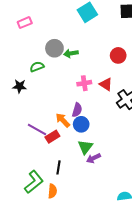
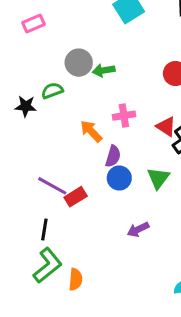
red triangle: (106, 84) -> (166, 127), moved
black star: (20, 86) -> (26, 106), moved
orange arrow: (63, 120) -> (91, 131), moved
green triangle: (85, 147) -> (158, 178), moved
black line: (59, 167) -> (44, 230), moved

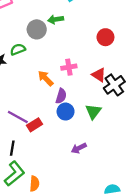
green arrow: (104, 70) -> (56, 19), moved

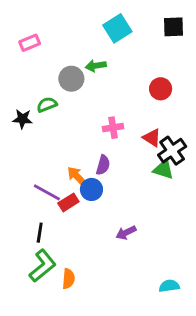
orange arrow: (46, 78) -> (77, 177), moved
blue circle: (66, 112) -> (91, 189), moved
green triangle: (93, 112) -> (163, 169), moved, turned -49

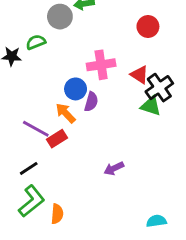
pink cross: (113, 128) -> (101, 65), size x1.4
blue circle: (91, 189) -> (76, 89), moved
black line: (40, 233) -> (29, 168), turned 48

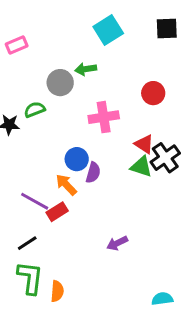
pink cross: (101, 65) -> (104, 117), moved
green triangle: (151, 106) -> (141, 167), moved
green L-shape: (32, 201) -> (30, 278), turned -44

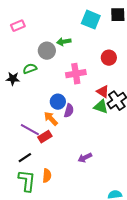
cyan square: (108, 30) -> (91, 20), moved, turned -36
orange semicircle: (57, 291) -> (47, 176), moved

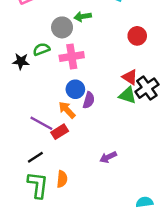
pink cross: (76, 74) -> (72, 57), moved

